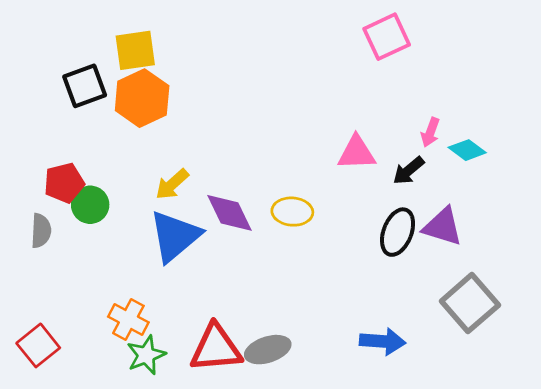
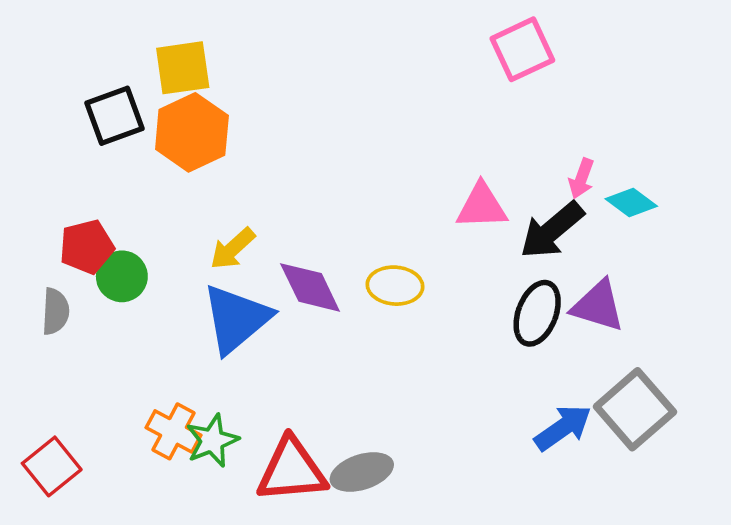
black arrow: (408, 171) -> (552, 230), size x1.5
blue arrow: (383, 341) -> (563, 428), moved, turned -39
green star: (146, 355) -> (212, 441), moved

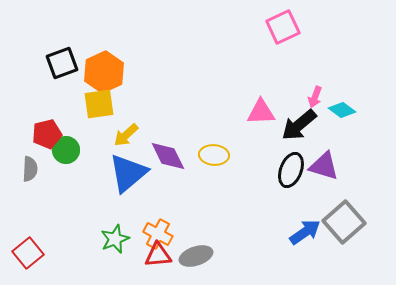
yellow square: (183, 68) -> (99, 104), moved
orange cross: (173, 431) -> (158, 234), moved
red triangle: (292, 470) -> (158, 255), size x0.7

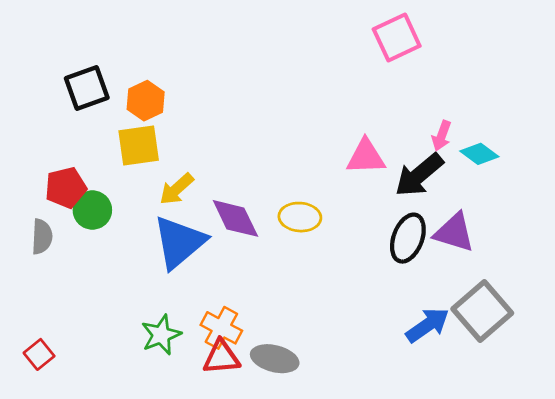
orange hexagon: (104, 72) -> (146, 101), size x0.7
red square: (28, 253) -> (39, 354), size x0.7
gray ellipse: (196, 256) -> (275, 359), turned 32

